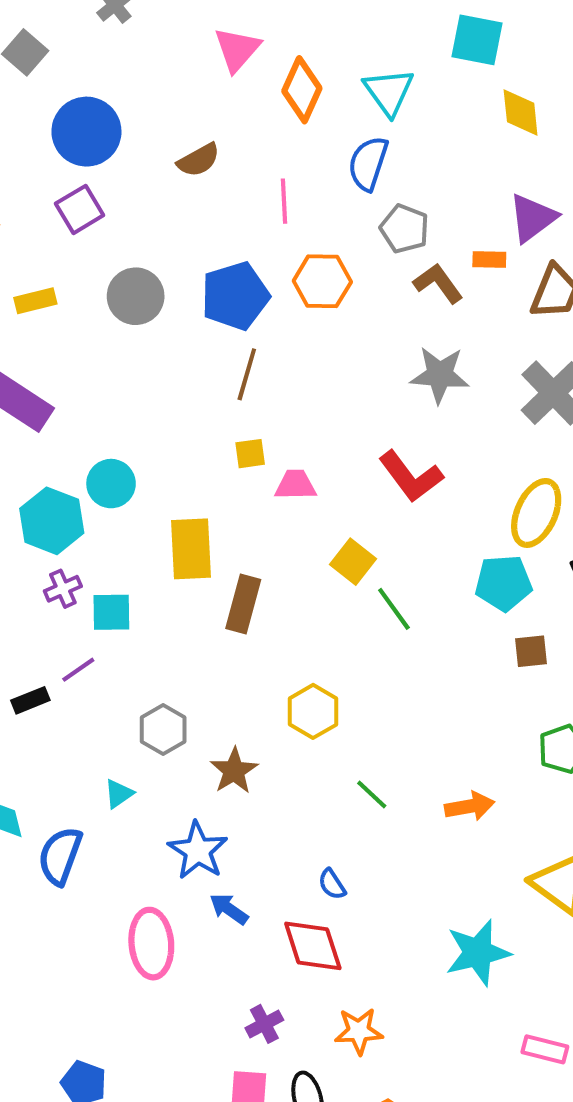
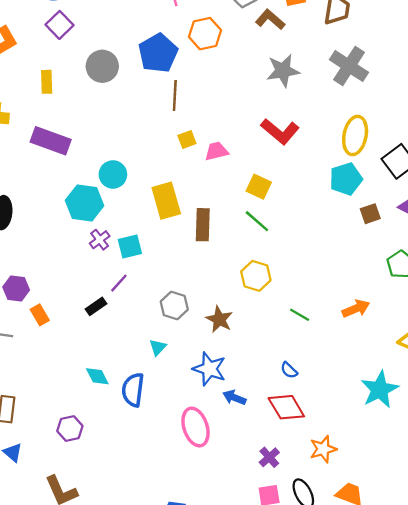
yellow rectangle: (35, 301) -> (47, 82), turned -65
green line: (394, 609) -> (257, 221), moved

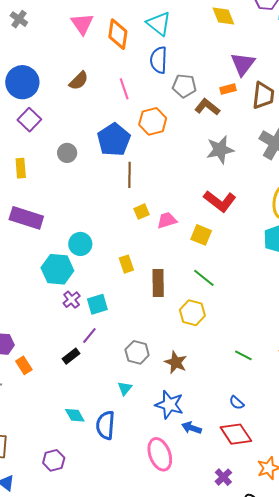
gray circle: (102, 66) -> (67, 153), size x0.7
yellow square: (259, 187) -> (201, 235), moved
yellow rectangle: (166, 201) -> (126, 264), size x0.6
yellow hexagon: (256, 276) -> (192, 313), moved

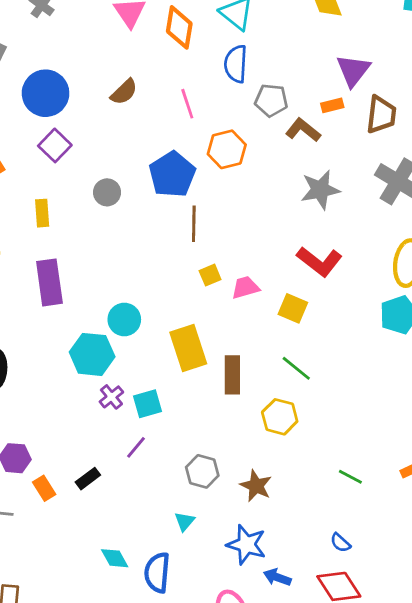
purple rectangle: (26, 218) -> (49, 282), turned 64
yellow rectangle: (126, 264) -> (188, 348), size x1.8
black rectangle: (71, 356) -> (88, 479), moved

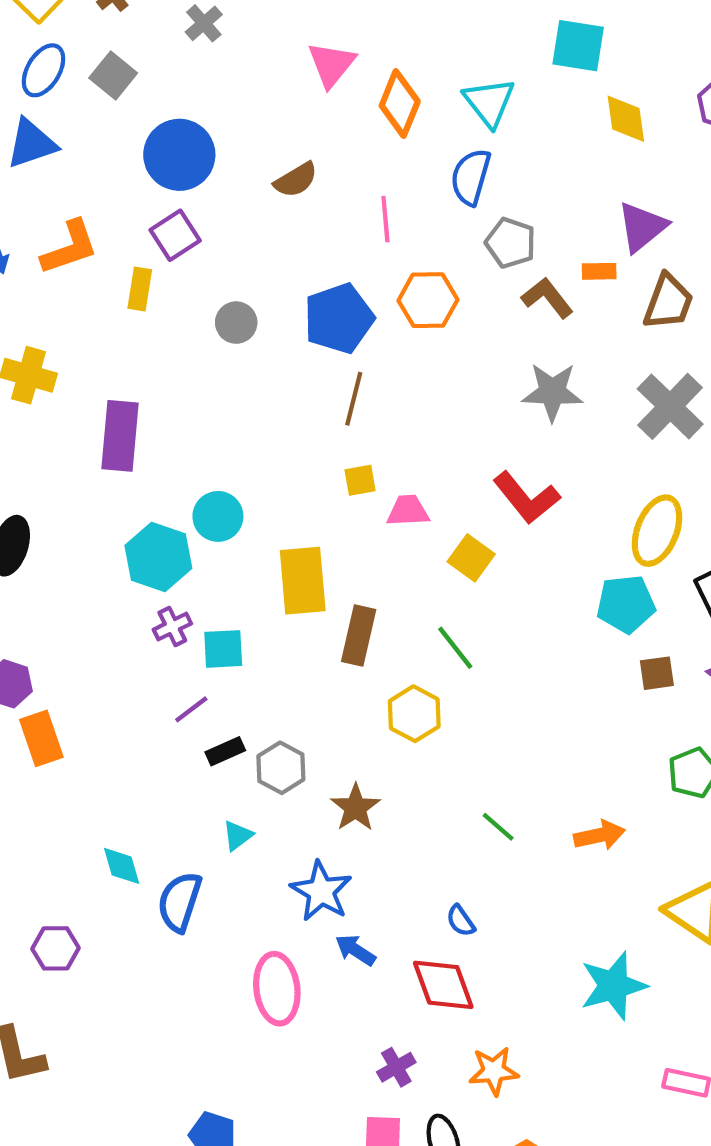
yellow rectangle: (42, 213) -> (140, 289), moved
black rectangle: (88, 479) -> (225, 751), moved
orange rectangle: (44, 488) -> (41, 738), size x1.4

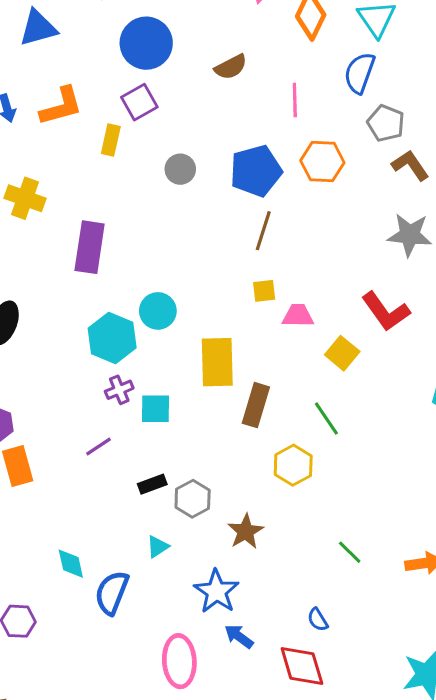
purple line: (191, 709) -> (99, 446), moved

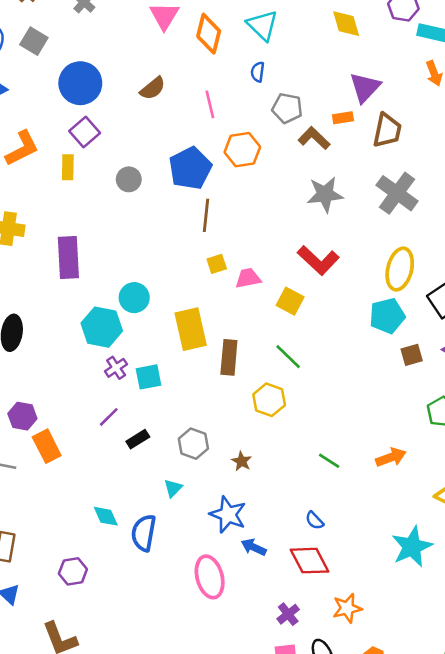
blue semicircle: (360, 73) -> (258, 72), size x0.6
black rectangle: (152, 484) -> (138, 439), moved
brown star: (246, 531) -> (242, 461), size x0.7

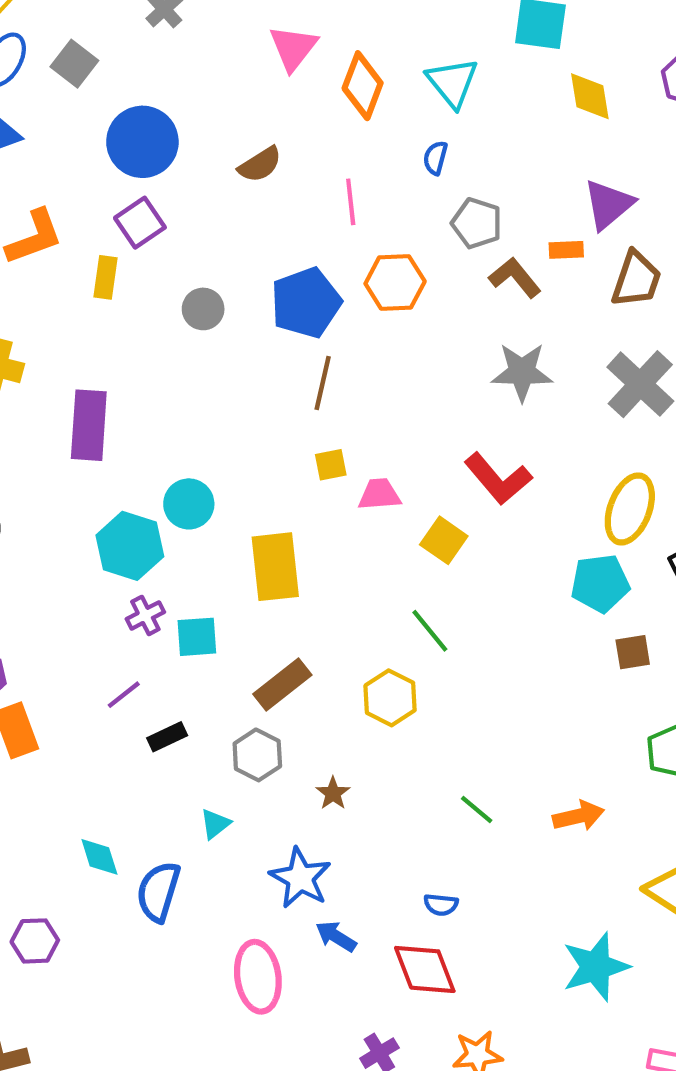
brown rectangle: (229, 357) -> (282, 685), moved, turned 40
blue semicircle: (314, 521) -> (441, 905), turned -48

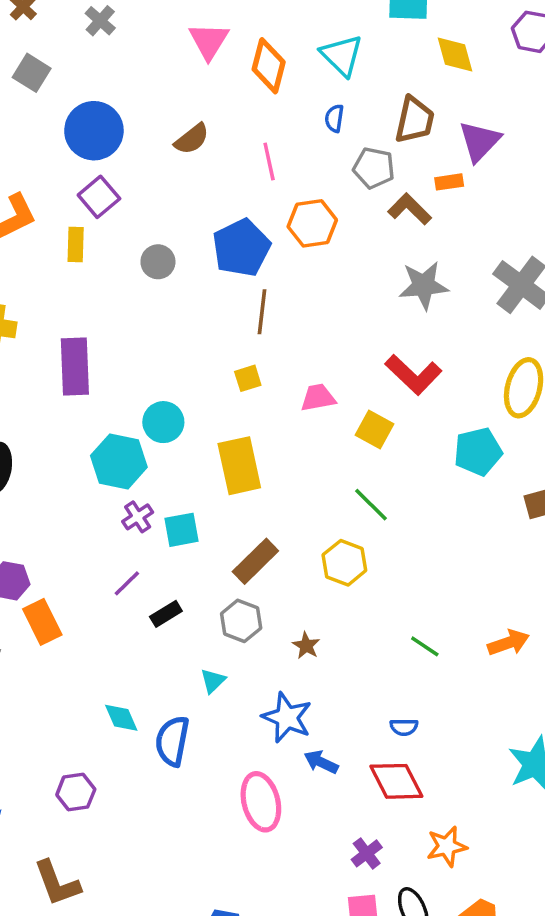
brown trapezoid: (636, 279) -> (415, 120), moved
yellow square: (331, 465) -> (248, 378), moved
cyan pentagon: (600, 583) -> (478, 452), moved

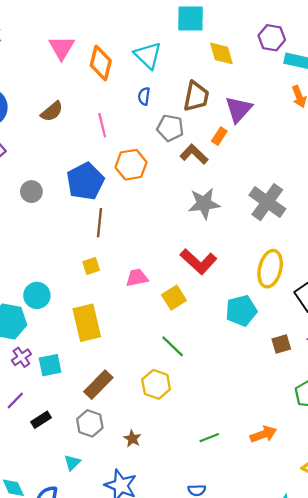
orange rectangle: (449, 182) -> (219, 136), turned -48
yellow square: (375, 430) -> (174, 298), turned 30
green line: (425, 646) -> (209, 438), turned -54

